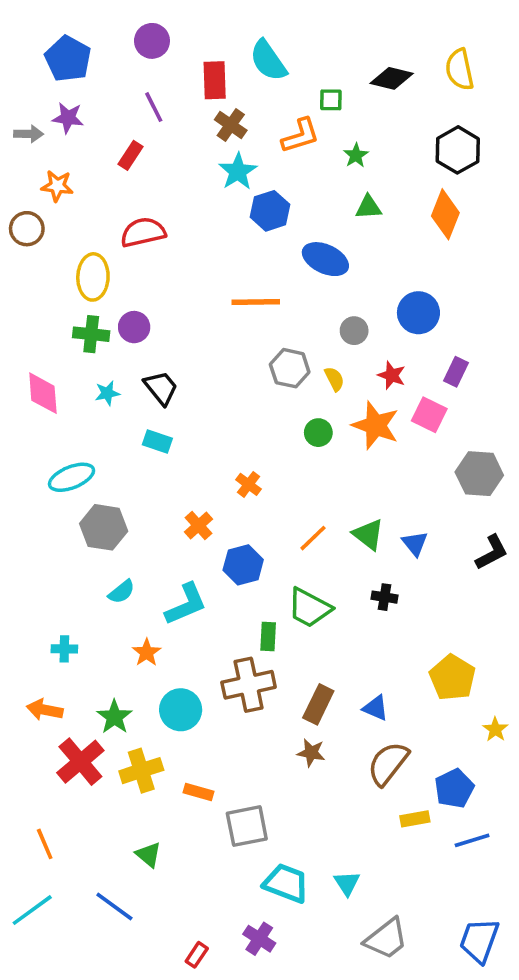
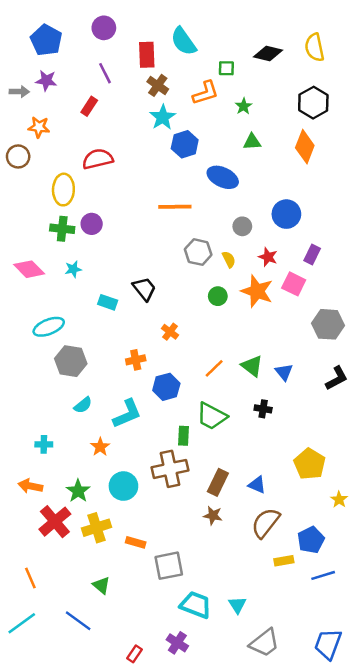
black trapezoid: (161, 388) -> (144, 289), moved
pink diamond: (43, 393) -> (29, 269), turned -40
orange cross: (198, 526) -> (136, 360), turned 30

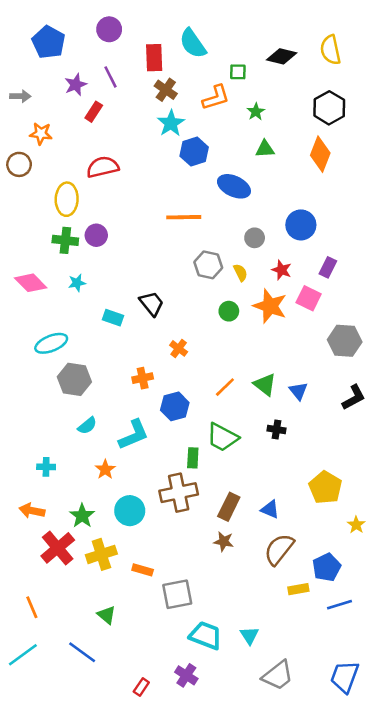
purple star: (46, 81) -> (76, 85), moved, turned -30

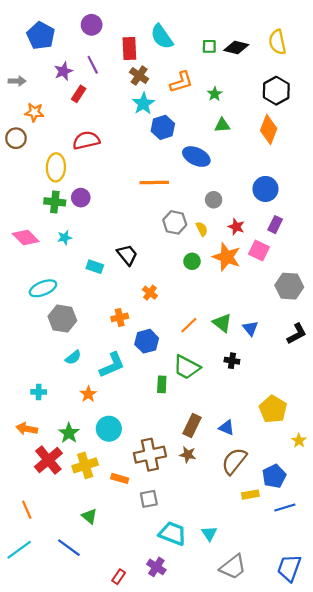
green square: (238, 72) -> (209, 46), moved
blue circle: (301, 225) -> (265, 189), moved
brown cross: (179, 493) -> (150, 455), moved
gray square: (177, 594) -> (149, 499), size x0.7

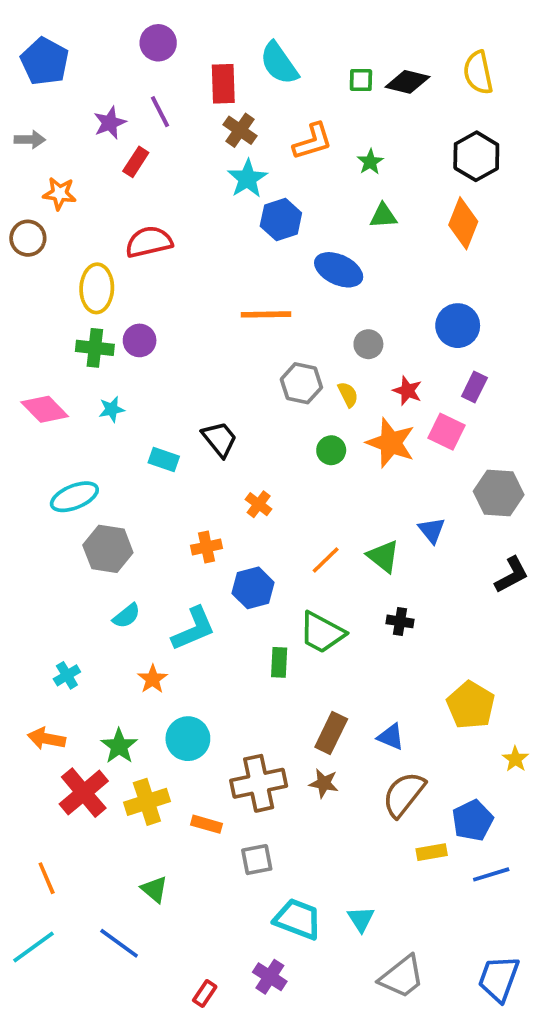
blue pentagon: (41, 36) -> (45, 61), moved
blue triangle: (250, 328) -> (432, 530), moved
cyan cross: (39, 392) -> (67, 675), turned -32

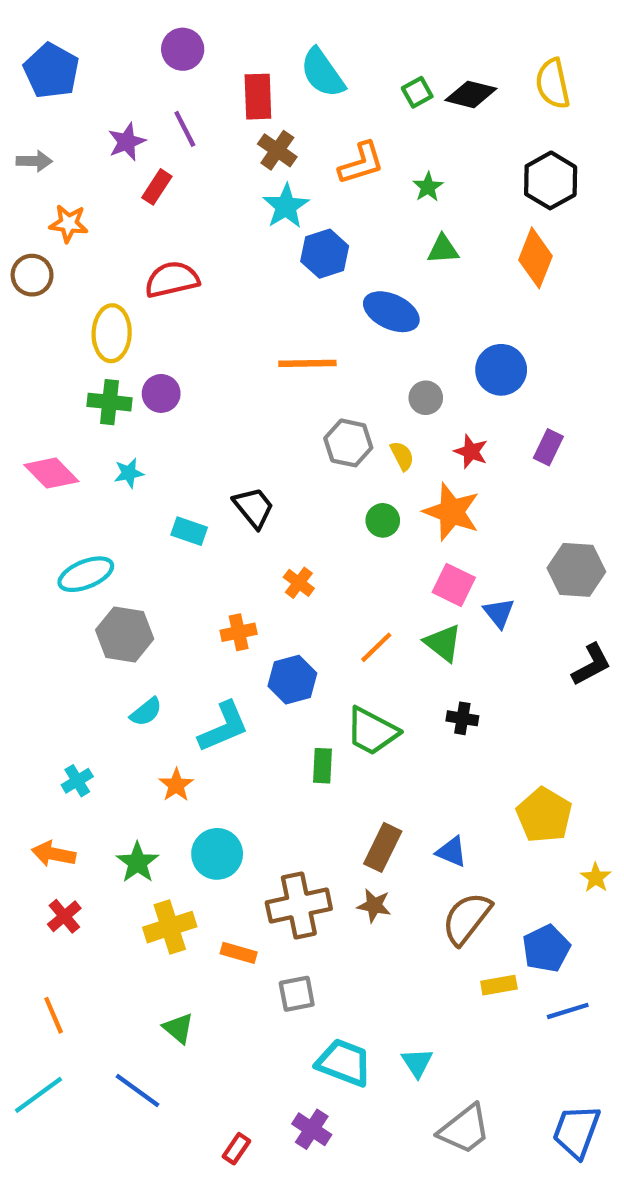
green square: (361, 80) -> (417, 92), turned -30
blue circle: (458, 326) -> (501, 370), moved
pink square: (447, 432) -> (454, 585), moved
red cross: (84, 793) -> (64, 916), moved, size x0.6

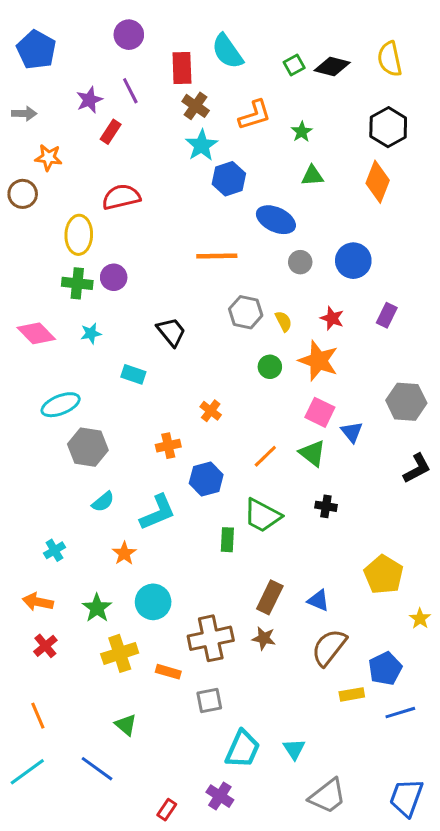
gray circle: (426, 398) -> (300, 262), moved
black trapezoid: (254, 507) -> (171, 332), moved
cyan trapezoid: (344, 1063) -> (243, 749), turned 93

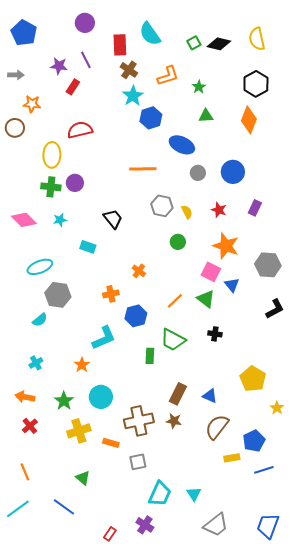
purple star: (89, 100) -> (59, 66), turned 30
orange star: (318, 361) -> (226, 246), moved
cyan semicircle: (103, 502) -> (40, 320), moved

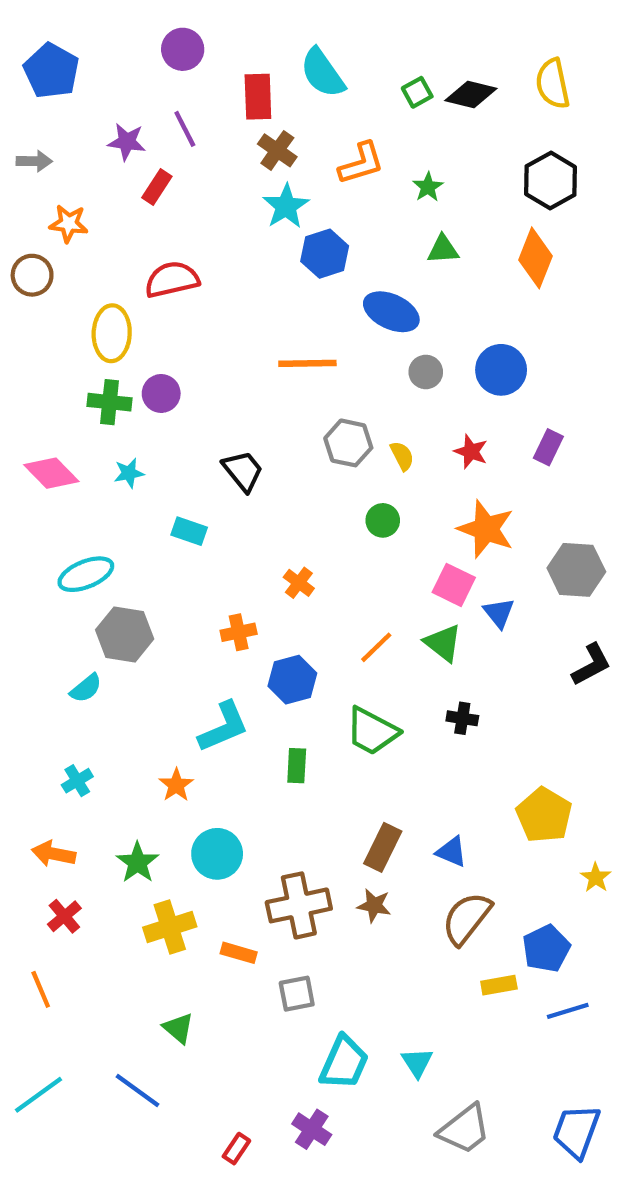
green rectangle: (150, 356) -> (297, 766), moved
orange line: (25, 472) -> (41, 989), moved

